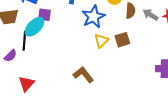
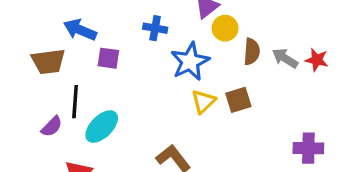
cyan ellipse: (34, 27) -> (102, 127), moved

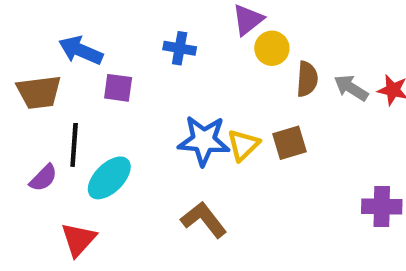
blue star: (190, 62) -> (204, 141), moved, turned 30

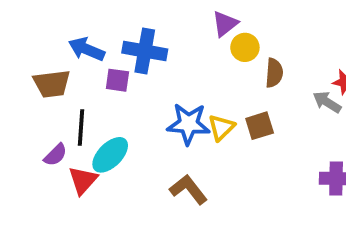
blue cross: (180, 48) -> (145, 51), moved, size x1.6
gray arrow: (351, 88) -> (327, 102), moved
red triangle: (78, 239) -> (83, 180), moved

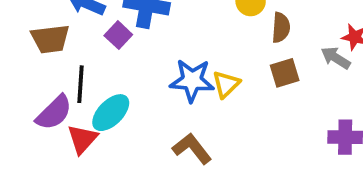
purple square: (117, 80) -> (118, 35), turned 35
brown square: (260, 126) -> (285, 73), moved
purple semicircle: (56, 155) -> (54, 113), size x1.5

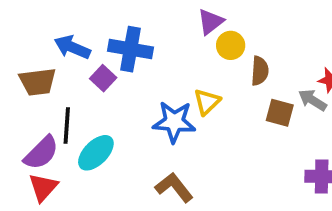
brown square: (285, 73) -> (280, 113), moved, turned 32
yellow triangle: (226, 84) -> (207, 102), moved
red triangle: (82, 139) -> (43, 187), moved

